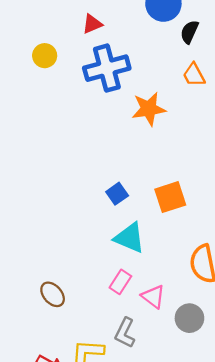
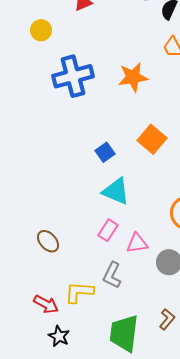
blue cross: (107, 68) -> (73, 76), moved
orange square: (170, 197) -> (152, 139), moved, turned -32
pink triangle: (153, 297) -> (137, 243), turned -45

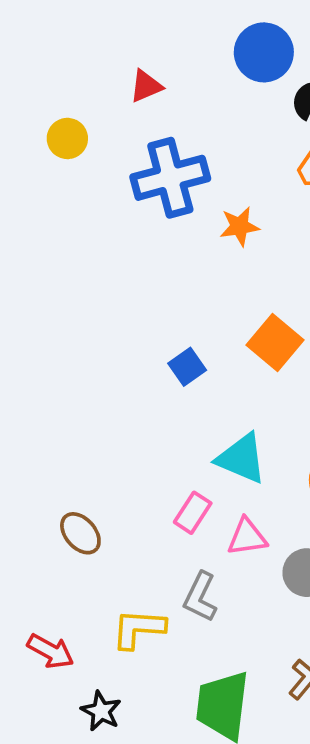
blue cross: (73, 76) -> (170, 178), moved
orange star: (133, 77) -> (240, 226), size x0.7
cyan triangle: (116, 191) -> (241, 458), moved
red arrow: (46, 304) -> (51, 651), moved

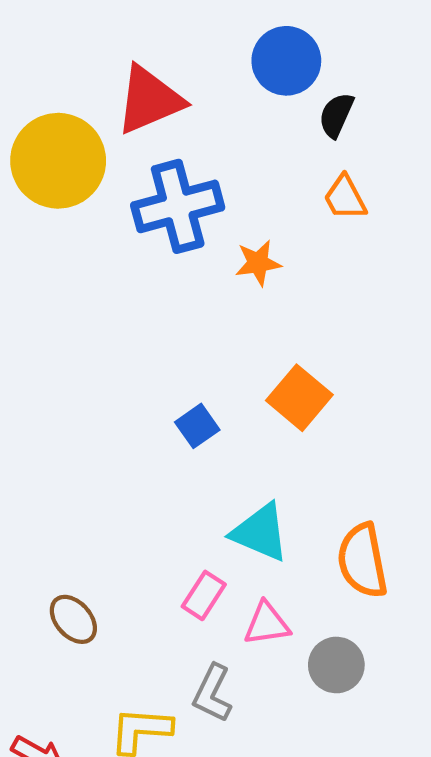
red triangle: (146, 86) -> (149, 100), size x1.8
yellow circle: (67, 138) -> (58, 161), size x2.0

